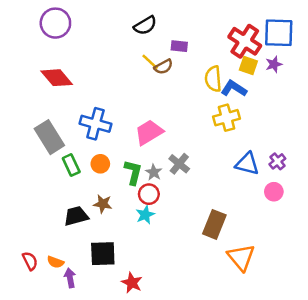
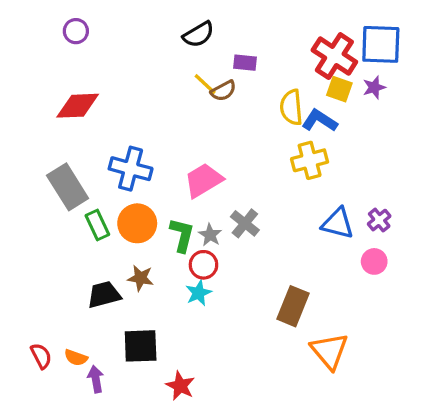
purple circle: (55, 23) -> (76, 31), size x0.6
red diamond: (57, 78) -> (78, 106), turned -52
orange circle: (100, 164) -> (137, 223), size x1.5

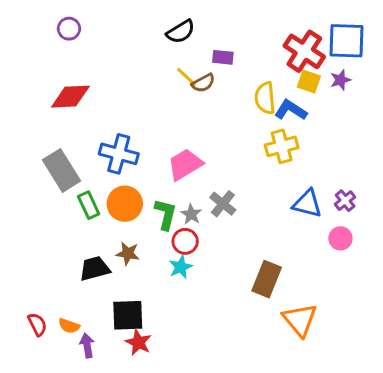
red star: (180, 386) -> (138, 342), moved

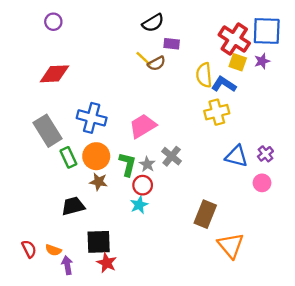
black semicircle: (181, 32) -> (153, 23), moved
brown star: (128, 253) -> (99, 182), moved

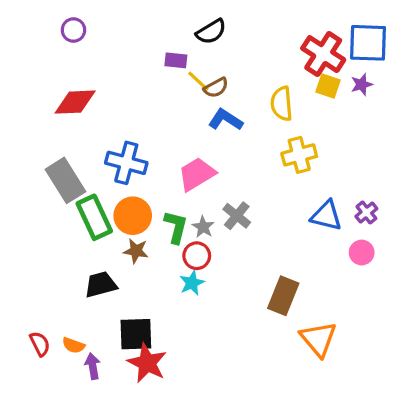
purple rectangle: (172, 44) -> (176, 60), moved
blue L-shape: (224, 84) -> (226, 120), moved
green rectangle: (68, 157) -> (94, 217), size x1.5
red star: (107, 263) -> (147, 363), size x1.4

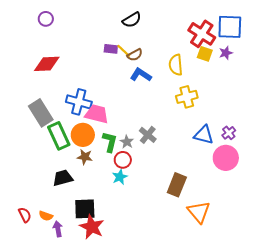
purple rectangle: (176, 60) -> (111, 49), moved
pink trapezoid: (197, 174) -> (97, 114), moved, turned 45
pink circle: (362, 253) -> (226, 158), size x1.6

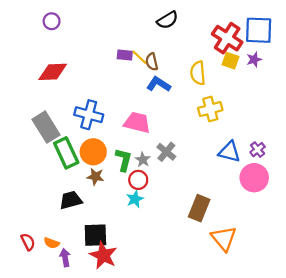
black semicircle: (132, 20) -> (168, 20), moved
brown semicircle: (135, 55) -> (152, 62), turned 105
pink trapezoid: (97, 114) -> (137, 123), moved

